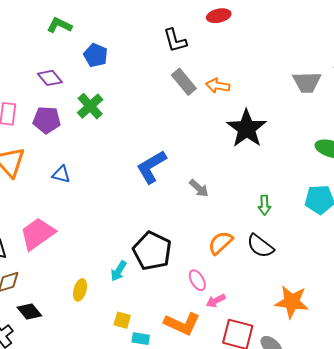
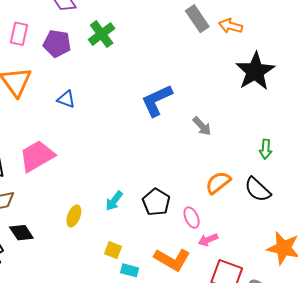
black pentagon: (152, 251) -> (156, 202), moved, size x0.7

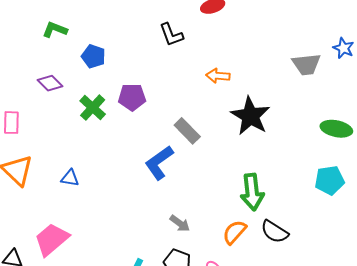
gray rectangle: (197, 19) -> (187, 131), moved
purple pentagon: (57, 44) -> (132, 97), moved
gray arrow: (202, 126) -> (180, 223), moved
green arrow: (266, 149) -> (252, 192), moved, size x1.8

